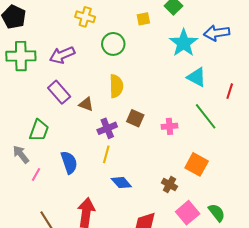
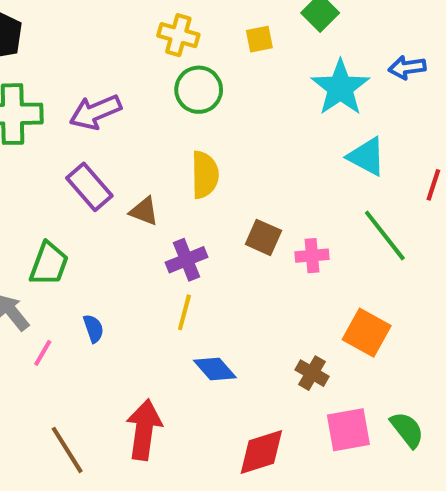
yellow cross: (85, 17) -> (178, 35), moved
blue arrow: (217, 33) -> (407, 67), size x0.7
brown square: (135, 118) -> (263, 237), moved
blue semicircle: (69, 162) -> (93, 329), moved, size x0.6
pink square: (188, 213) -> (348, 430), turned 30

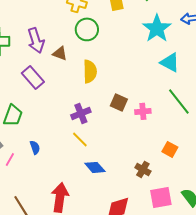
purple arrow: (95, 112) -> (36, 40), turned -85
brown triangle: (144, 211) -> (60, 53), moved
yellow line: (184, 312) -> (80, 139), turned -60
orange square: (367, 333) -> (170, 149), size x0.7

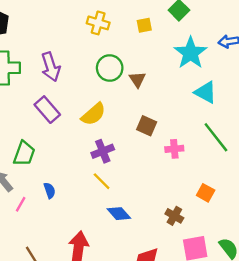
green circle: (87, 29) -> (110, 68), moved
brown triangle: (60, 53) -> (137, 80), moved, turned 35
yellow semicircle: (90, 71) -> (93, 114), moved, turned 50
brown square: (119, 102) -> (147, 126), moved

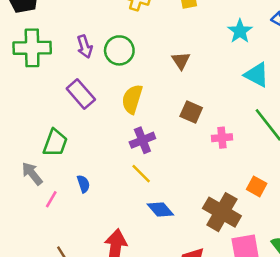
cyan star: (191, 53) -> (240, 31), size x0.7
purple arrow: (51, 67) -> (85, 47), size x0.7
green circle: (110, 68) -> (119, 50), moved
yellow semicircle: (93, 114) -> (132, 99), turned 148
brown cross: (174, 216) -> (222, 212), size x1.8

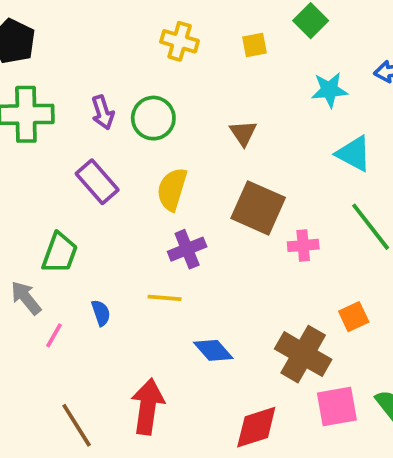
cyan star: (240, 31) -> (329, 90), turned 30
brown square: (191, 112) -> (258, 208), size x1.6
yellow line: (141, 174) -> (165, 298), moved, turned -40
orange square: (257, 186) -> (354, 317), turned 36

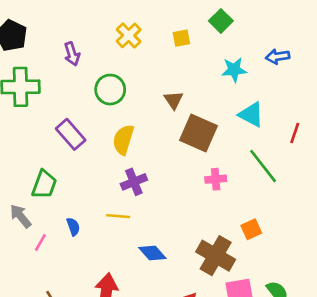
yellow cross: (180, 41) -> (129, 35), turned 30
purple arrow: (103, 112) -> (72, 54), moved
brown square: (258, 208) -> (199, 133), moved

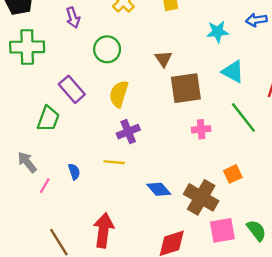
brown square: (199, 133) -> (186, 88), turned -32
green trapezoid: (44, 184) -> (48, 119), moved
blue diamond: (152, 253) -> (159, 189), moved

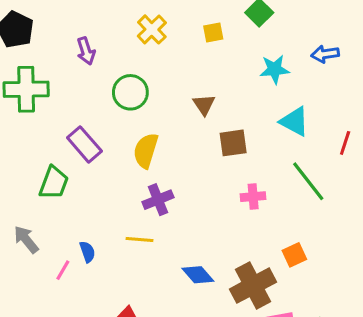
brown square: (186, 88) -> (233, 143), size x0.7
pink line: (45, 186) -> (63, 270), moved
brown cross: (201, 197) -> (253, 286), turned 32

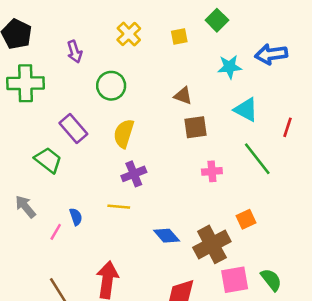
blue arrow: (325, 54) -> (271, 54), size x1.4
brown triangle: (204, 105) -> (183, 96), moved, turned -36
green trapezoid: (54, 183) -> (48, 160), turned -72

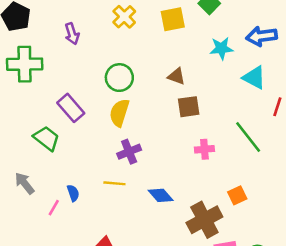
yellow square: (179, 37) -> (173, 19), size x1.5
green circle: (111, 86) -> (119, 78), moved
cyan triangle: (246, 110) -> (254, 78), moved
blue diamond: (167, 236) -> (161, 195), moved

